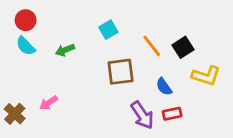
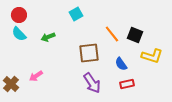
cyan square: (108, 30) -> (76, 14), moved
black square: (183, 47) -> (135, 35), turned -35
purple arrow: (142, 115) -> (92, 83), moved

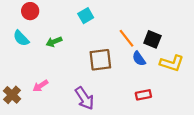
red circle: (19, 15) -> (30, 11), moved
blue semicircle: (121, 64) -> (139, 59), moved
purple arrow: (92, 83) -> (85, 98), moved

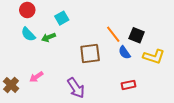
cyan square: (86, 16) -> (62, 18), moved
cyan semicircle: (21, 38) -> (28, 34), moved

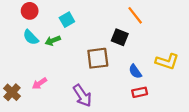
orange line: (113, 34) -> (135, 15), moved
black square: (137, 35) -> (120, 37), moved
blue semicircle: (124, 53) -> (135, 71), moved

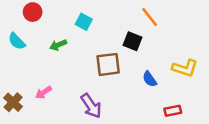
cyan square: (67, 20) -> (84, 22), moved, turned -32
cyan semicircle: (31, 37) -> (17, 41), moved
red rectangle: (140, 92) -> (173, 111), moved

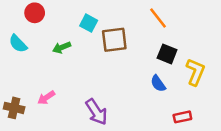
black square: (133, 41) -> (167, 54), moved
brown square: (108, 64) -> (114, 40), moved
yellow L-shape: (185, 68) -> (195, 72), turned -85
brown cross: (13, 102) -> (14, 108), turned -30

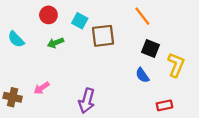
red circle: (35, 13) -> (48, 15), moved
purple arrow: (96, 112) -> (87, 101), turned 50

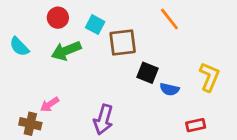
green arrow: (55, 43) -> (66, 51), size x1.5
black square: (150, 49) -> (147, 73), moved
blue semicircle: (142, 75) -> (169, 89), turned -42
brown cross: (13, 97) -> (30, 124), moved

